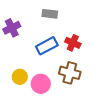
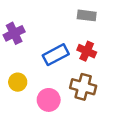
gray rectangle: (50, 14) -> (87, 15), moved
yellow circle: (20, 77) -> (18, 82), moved

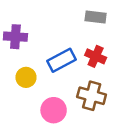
purple cross: (14, 33) -> (15, 37), turned 30
yellow circle: (18, 82) -> (26, 77), moved

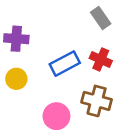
gray rectangle: (96, 17) -> (101, 18), turned 48
yellow circle: (26, 77) -> (16, 79), moved

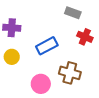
gray rectangle: (101, 18) -> (73, 13), turned -35
red cross: (101, 59) -> (85, 37), moved

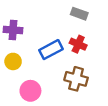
red cross: (85, 37) -> (78, 44), moved
pink circle: (41, 84) -> (30, 91), moved

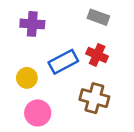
purple cross: (13, 30) -> (32, 24), moved
yellow circle: (13, 61) -> (27, 78), moved

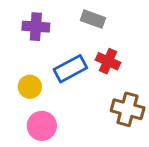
gray rectangle: (98, 17) -> (93, 19), moved
brown cross: (94, 98) -> (128, 109), moved

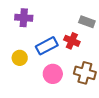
gray rectangle: (93, 19) -> (87, 22), moved
pink circle: (42, 126) -> (53, 74), moved

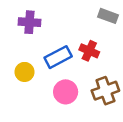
gray rectangle: (87, 22) -> (108, 16), moved
brown cross: (85, 73) -> (105, 91), turned -35

